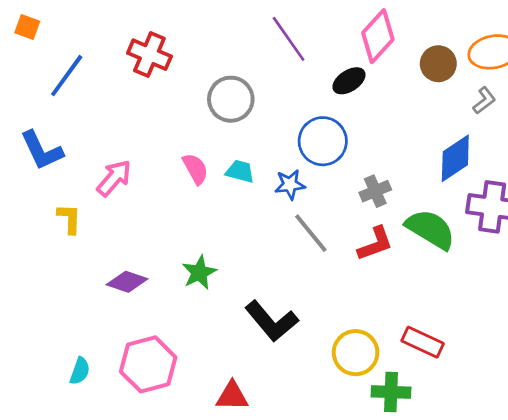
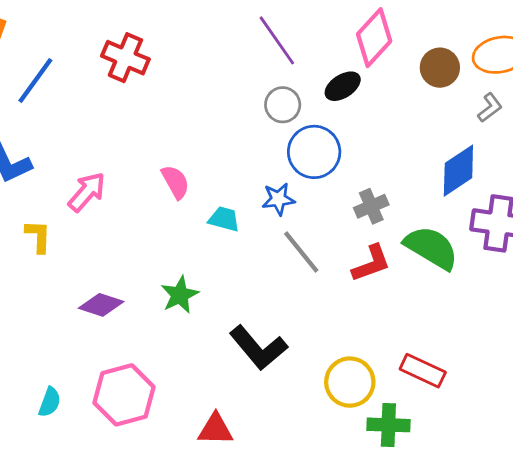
gray circle: (231, 99) -> (283, 105), moved, size x0.7
cyan trapezoid: (240, 171) -> (224, 219), moved

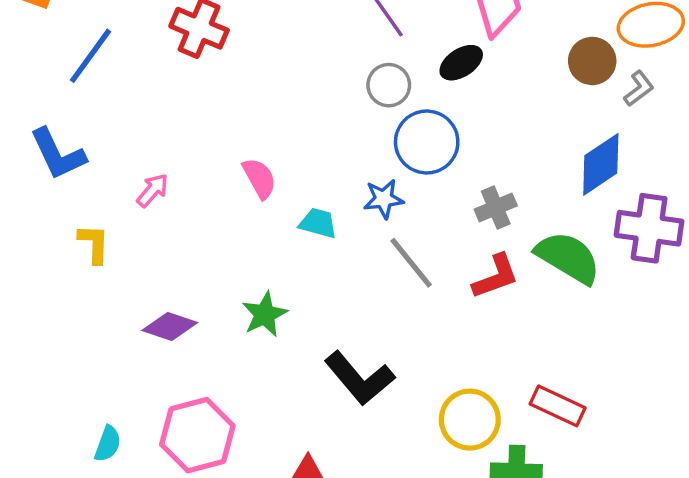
brown circle: (440, 68) -> (592, 61), moved
pink arrow: (87, 192) -> (153, 190), size x0.7

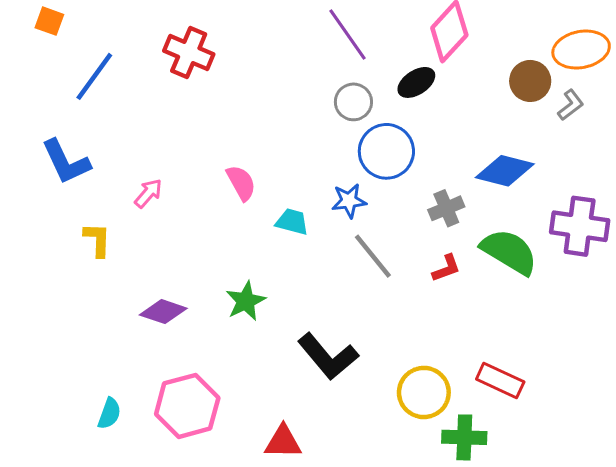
blue diamond: (601, 164) -> (505, 171), moved, turned 48
red L-shape: (496, 276) -> (446, 268), size x0.7

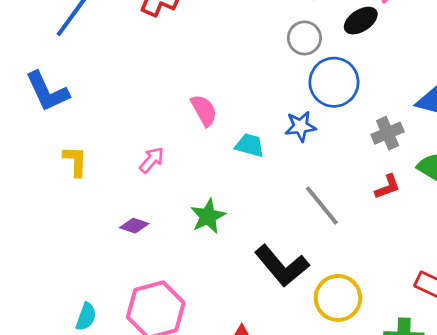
pink arrow: (148, 193) -> (152, 160), moved
gray line: (373, 256) -> (322, 205), moved
purple diamond: (163, 312) -> (134, 226), size x0.7
yellow circle: (424, 392) -> (338, 298), moved

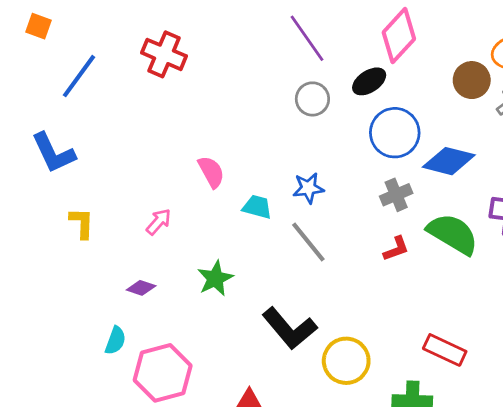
blue circle: (334, 82) -> (395, 133), moved
gray line: (322, 205) -> (308, 242), moved
cyan semicircle: (86, 317) -> (115, 341), moved

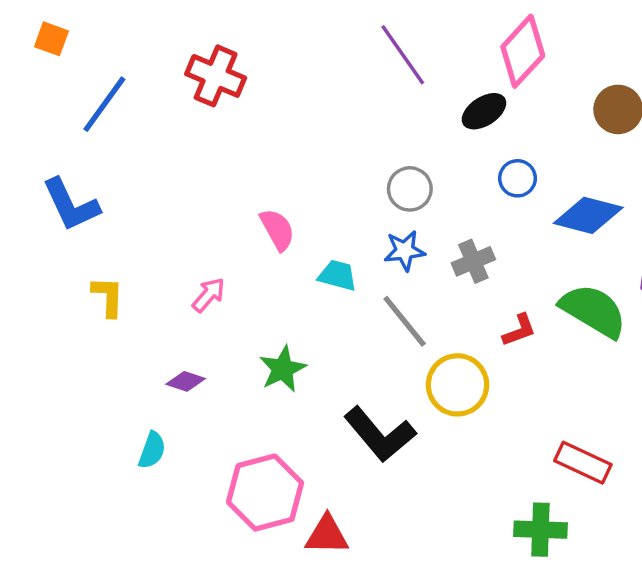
gray circle: (312, 99) -> (410, 189), moved
blue circle: (395, 133) -> (518, 178), size x0.6
gray cross: (396, 195) -> (473, 261), moved
yellow circle: (346, 361) -> (457, 385), moved
pink hexagon: (163, 373) -> (265, 493), moved

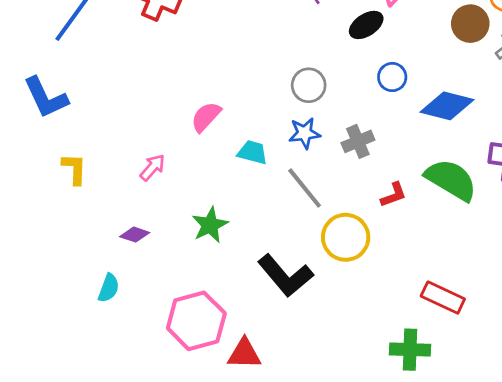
pink semicircle: (277, 230) -> (206, 117), turned -108

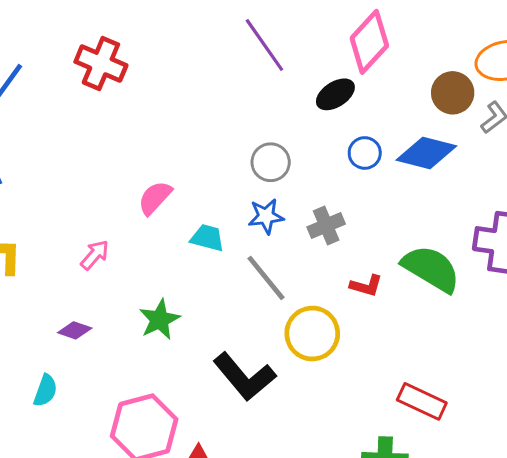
blue diamond: (447, 106) -> (426, 153), moved
red L-shape: (394, 195) -> (366, 286), turned 36

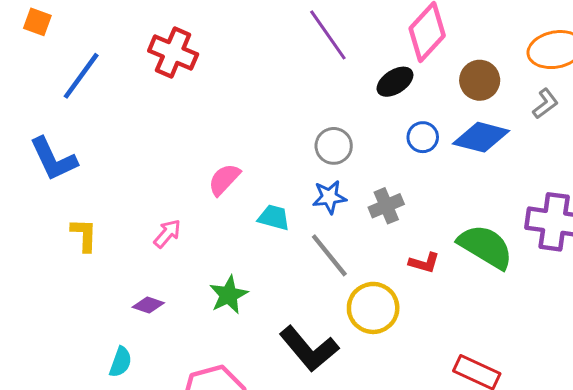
brown circle: (453, 93) -> (480, 80), moved

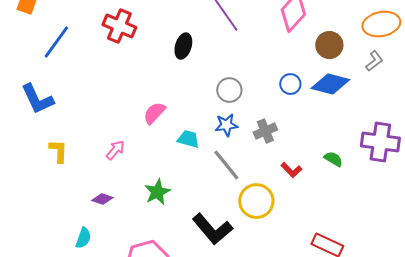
black ellipse: (395, 82) -> (183, 46), moved, turned -40
green semicircle: (485, 247) -> (333, 159), size x0.5
red L-shape: (424, 263) -> (291, 170), turned 30

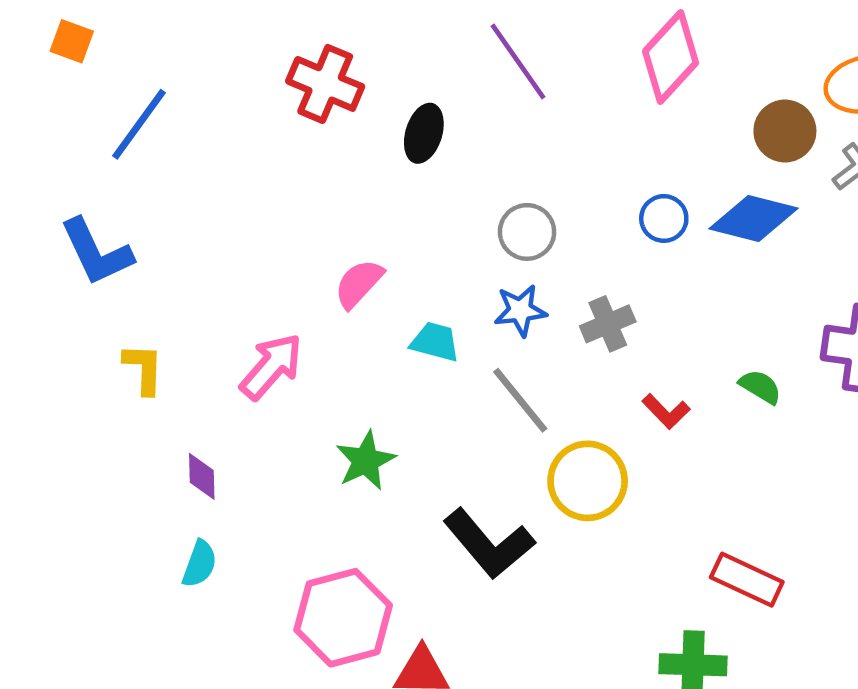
red cross: (119, 26) -> (325, 84), moved
brown circle: (329, 45) -> (785, 131), moved
pink arrow: (115, 150) -> (271, 367), size x1.5
purple diamond: (102, 199) -> (202, 476), moved, turned 70

